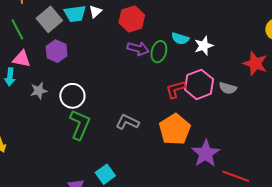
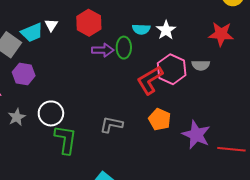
red L-shape: (175, 89) -> (150, 80), size x1.4
orange pentagon: (175, 129) -> (160, 119), size x0.7

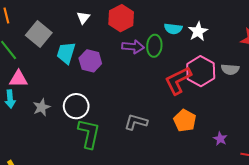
cyan trapezoid: (32, 32) -> (66, 53), moved, turned 125
purple hexagon: (24, 74) -> (90, 61), moved
purple star: (196, 135) -> (220, 139), size x0.5

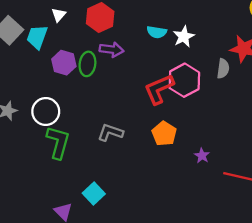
green ellipse: (154, 46) -> (87, 64), moved
cyan trapezoid: (66, 53) -> (37, 37), moved
gray semicircle: (230, 69) -> (223, 69), moved, turned -90

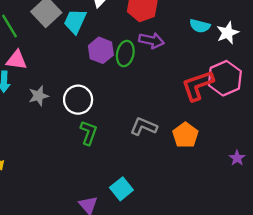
orange pentagon: (164, 134) -> (185, 135), moved
green L-shape: (58, 142) -> (89, 133), size x0.7

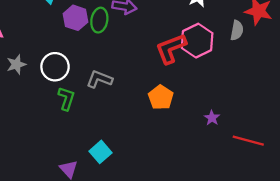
gray L-shape: (144, 127) -> (99, 79), moved

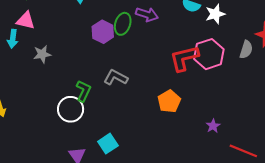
purple hexagon: (75, 18) -> (103, 32), moved
white circle: (55, 67) -> (71, 109), moved

